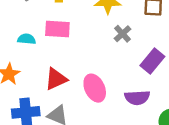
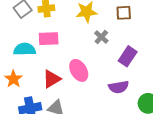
cyan semicircle: (27, 39) -> (25, 49), size x1.5
pink ellipse: (95, 88) -> (79, 70), moved

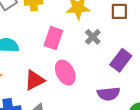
pink rectangle: (49, 39) -> (53, 38), moved, turned -72

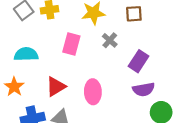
pink ellipse: (65, 73) -> (93, 92), moved, turned 30
purple semicircle: (109, 94) -> (144, 89), moved

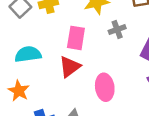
gray cross: (110, 40) -> (117, 30), turned 35
red triangle: (56, 86) -> (70, 67), moved

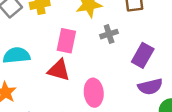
red triangle: (70, 67) -> (59, 70), turned 50

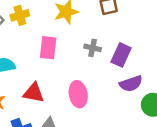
gray cross: (109, 34) -> (93, 48), moved, turned 35
red triangle: (59, 70) -> (34, 93), moved

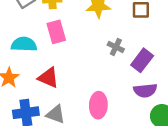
pink rectangle: (48, 48) -> (56, 32), moved, turned -35
pink ellipse: (78, 94) -> (98, 105), moved

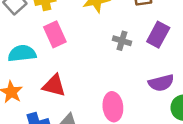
purple rectangle: (142, 60) -> (158, 35), moved

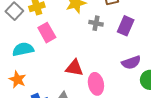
gray cross: (122, 41) -> (96, 23), moved
red triangle: (54, 85) -> (74, 68), moved

